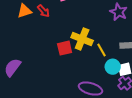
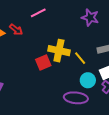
cyan circle: (113, 67) -> (88, 80), moved

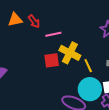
pink line: (38, 13) -> (53, 34), moved
cyan circle: (88, 80) -> (90, 89), size x1.5

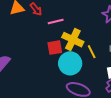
cyan circle: (90, 89) -> (70, 63), moved

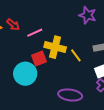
cyan circle: (70, 63) -> (25, 74), moved

